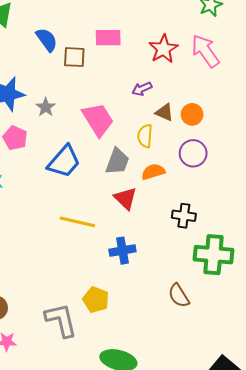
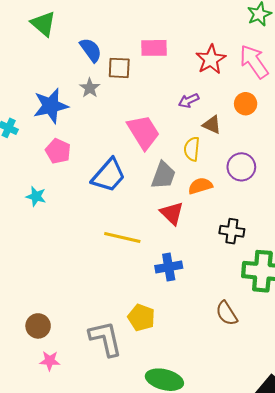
gray star: (46, 107) -> (90, 88), moved
orange circle: (192, 114) -> (246, 104), moved

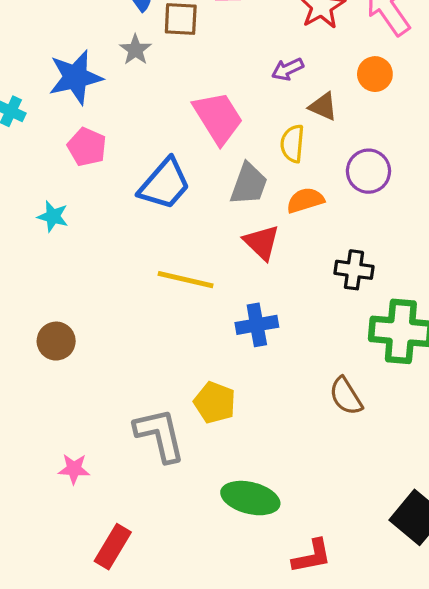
brown circle: (38, 326) -> (56, 341), moved

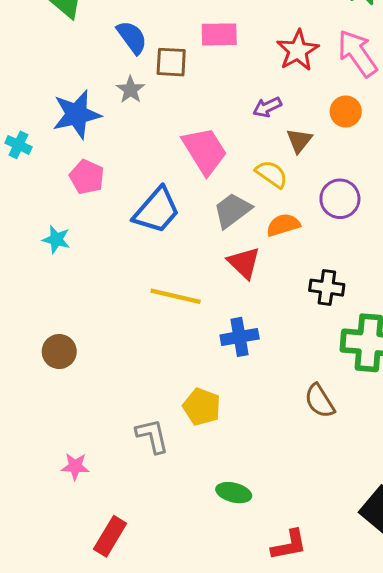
brown triangle: (323, 106) -> (299, 141), turned 44
yellow semicircle: (292, 144) -> (272, 174), turned 120
gray trapezoid: (249, 184) -> (232, 210), turned -147
gray L-shape: (160, 435) -> (152, 436), size x0.7
green ellipse: (250, 498) -> (234, 493), size x0.7

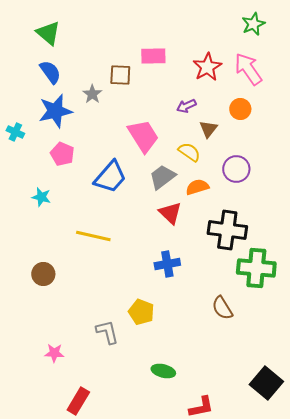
blue semicircle: (132, 37) -> (50, 72), moved
black cross: (327, 288) -> (227, 230), size x1.6
yellow line: (176, 296) -> (93, 236), moved

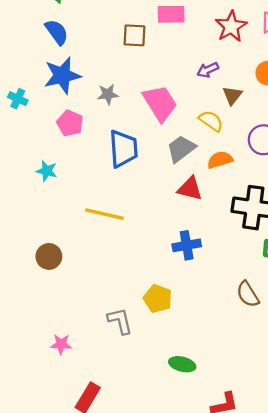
gray star: (92, 94) -> (108, 94), moved, turned 30
blue trapezoid: (110, 177) -> (123, 149), turned -45
red triangle: (170, 213) -> (190, 189), turned -30

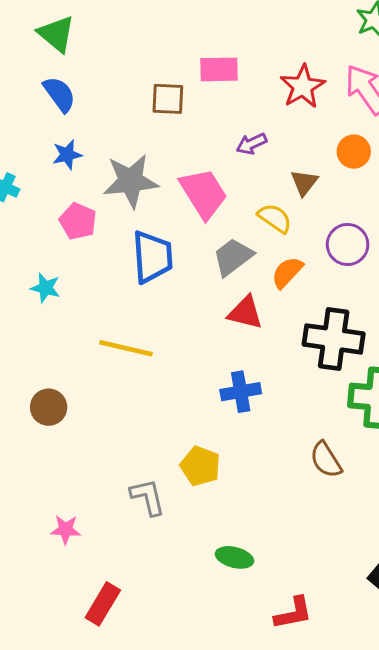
purple arrow: (208, 70) -> (252, 144), moved
blue star: (62, 75) -> (67, 155), size x0.6
gray star: (108, 94) -> (131, 181), size x1.8
orange semicircle: (220, 160) -> (287, 272), turned -30

